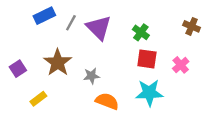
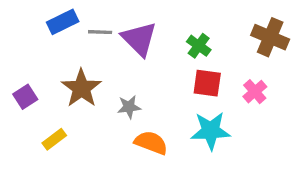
gray line: (71, 23) -> (100, 32), turned 63
brown cross: (192, 26) -> (270, 37), size x1.5

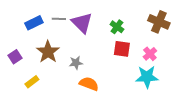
blue rectangle: (63, 22) -> (34, 23), moved
cyan star: (211, 131) -> (147, 77), moved

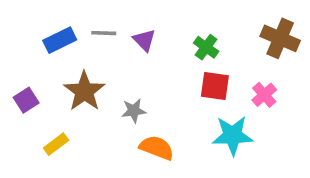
purple triangle: (82, 23) -> (144, 40), size x0.6
cyan star: (147, 77) -> (233, 135), moved

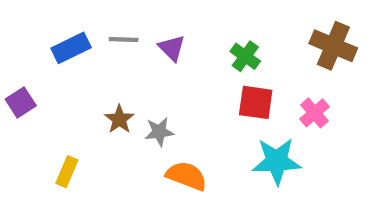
brown star: (84, 91) -> (119, 119), moved, size x0.6
purple square: (26, 100) -> (21, 102), moved
yellow rectangle: (56, 144) -> (67, 172), turned -30

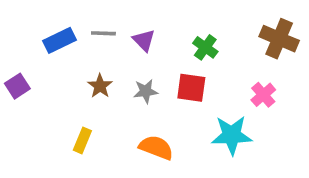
red square: (256, 102) -> (191, 88), moved
brown star: (119, 119) -> (100, 86), moved
gray star: (159, 132) -> (146, 91), moved
yellow rectangle: (67, 172) -> (82, 140), moved

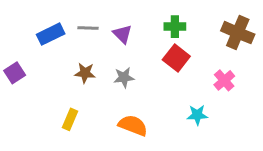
green cross: (205, 47) -> (175, 27), moved, turned -36
brown star: (100, 86) -> (85, 73), turned -30
red square: (191, 88) -> (176, 58), moved, turned 30
cyan star: (232, 135) -> (197, 115), size x0.6

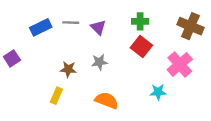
brown star: (85, 73) -> (68, 69), moved
pink cross: (224, 80) -> (180, 64), size x1.5

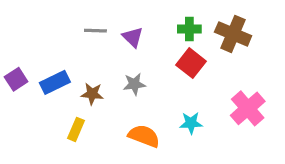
brown cross: (190, 26) -> (233, 34), moved
blue rectangle: (41, 27) -> (55, 82), moved
pink cross: (180, 64) -> (248, 108), moved
cyan star: (158, 92) -> (191, 123), moved

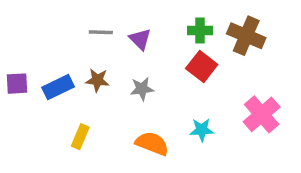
purple square: (16, 79) -> (17, 84), turned 30
brown star: (92, 94) -> (97, 80), moved

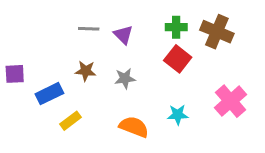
blue rectangle: (58, 87) -> (49, 94), moved
yellow rectangle: (80, 137) -> (71, 121), turned 30

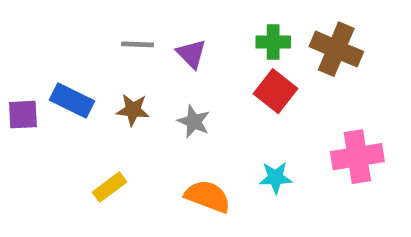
gray star: (125, 78) -> (194, 122), turned 30
blue rectangle: (49, 94) -> (72, 100), moved, turned 52
pink cross: (230, 101) -> (357, 157), turned 32

